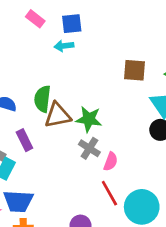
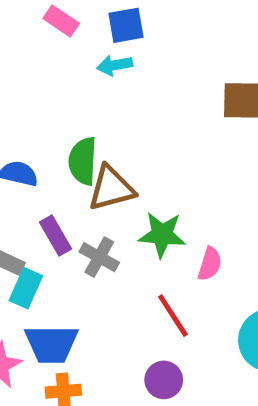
green star: (89, 119) -> (162, 235), moved
gray cross: (89, 148) -> (99, 257), moved
red line: (109, 193) -> (173, 316), moved

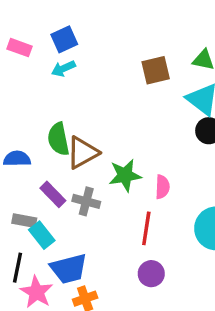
cyan rectangle: (26, 288) -> (42, 235), turned -48
red line: (173, 316) -> (146, 228), turned 56

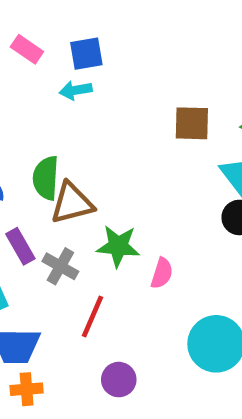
red line: (146, 228) -> (92, 317), moved

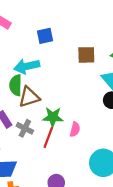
blue square: (86, 54) -> (45, 36), moved
cyan arrow: (76, 90) -> (27, 66), moved, size x1.6
red line: (92, 317) -> (48, 137), moved

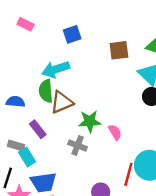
gray cross: (25, 128) -> (78, 145), moved
pink semicircle: (75, 129) -> (115, 132), turned -40
red line: (48, 137) -> (128, 174), moved

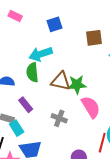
brown triangle: (62, 102) -> (61, 81), moved, turned 35
green star: (90, 121) -> (77, 85), moved
pink semicircle: (115, 132) -> (91, 107), size x1.6

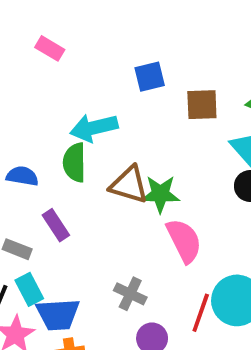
blue square: (54, 24) -> (150, 77), moved
gray cross: (59, 118) -> (130, 294), moved
cyan rectangle: (17, 128) -> (29, 289), moved

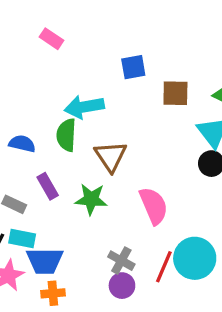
brown triangle: (129, 185) -> (111, 156), turned 36
green star: (160, 194) -> (91, 199), moved
cyan rectangle: (29, 289) -> (22, 238), turned -55
gray cross: (130, 294) -> (121, 261), moved

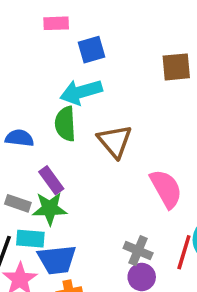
pink rectangle: (51, 39) -> (56, 23), moved, turned -30
blue square: (133, 67) -> (91, 50), moved
green star: (91, 199) -> (50, 209), moved

